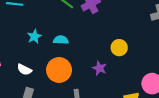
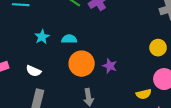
yellow circle: (119, 48) -> (158, 48), moved
orange circle: (59, 70) -> (82, 64), moved

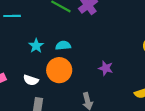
orange circle: (82, 64) -> (59, 70), moved

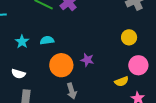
orange circle: (59, 70) -> (61, 65), moved

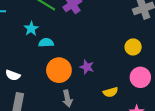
cyan star: (22, 42) -> (31, 29), moved
yellow semicircle: (122, 81) -> (111, 92), moved

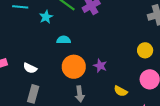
cyan star: (31, 29) -> (46, 17), moved
yellow semicircle: (111, 92) -> (121, 91), turned 40

